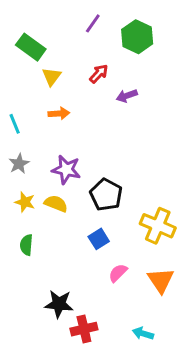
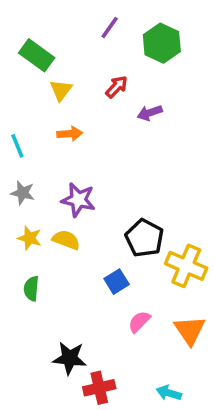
gray star: (19, 164) -> (23, 193), turned -30
black pentagon: (106, 195) -> (144, 238), moved

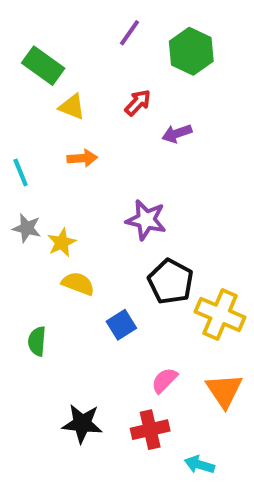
yellow triangle: (61, 90) -> (72, 107), turned -45
purple star: (78, 200) -> (146, 220), moved
yellow star: (30, 238) -> (62, 242), moved, turned 30
blue square: (117, 282) -> (121, 325), moved
red cross: (99, 388) -> (150, 430), moved

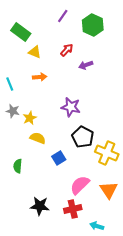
pink semicircle: (164, 380) -> (80, 185), size x1.5

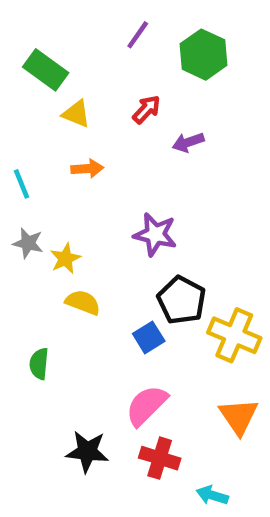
blue square: (59, 158) -> (149, 337), moved
pink semicircle: (80, 185) -> (146, 405), moved
red cross: (73, 209) -> (160, 458), turned 30

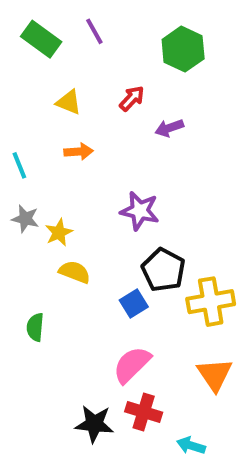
purple line: (138, 35) -> (94, 31), moved, turned -64
green rectangle: (46, 70) -> (41, 39), moved
yellow cross: (234, 335) -> (211, 302), turned -33
black star: (87, 451) -> (94, 424), moved

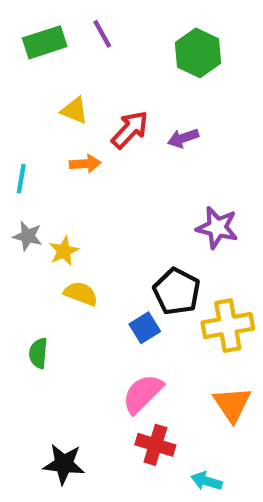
green rectangle: (41, 39) -> (45, 42), turned -54
red arrow: (132, 98) -> (130, 130), moved, size x1.4
cyan line: (19, 165) -> (21, 179), turned 32
purple star: (140, 211) -> (217, 228), moved
black star: (94, 424) -> (64, 464), moved

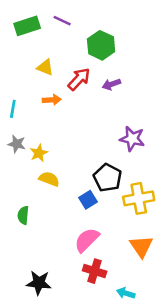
purple line: (102, 34) -> (62, 21), turned -36
green hexagon: (198, 53) -> (101, 45), moved

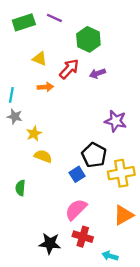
gray star: (17, 144) -> (15, 116), moved
orange triangle: (141, 246) -> (124, 215), turned 35
black star: (39, 283) -> (50, 243), moved

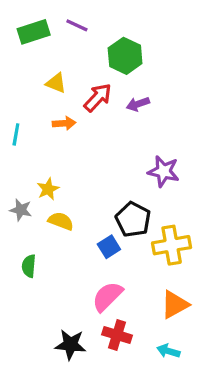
gray star: (15, 116) -> (21, 210), moved
cyan arrow: (110, 256) -> (168, 351), moved

